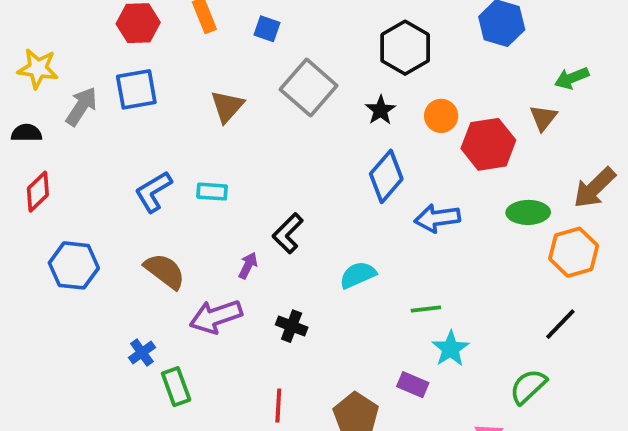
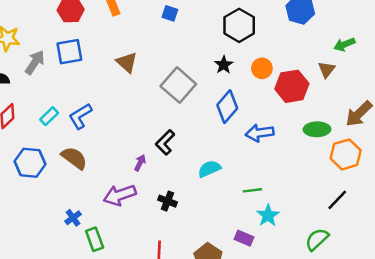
blue square: (267, 29) -> (170, 13), moved
gray square: (309, 87) -> (178, 85), moved
brown triangle: (227, 106) -> (127, 62), turned -30
cyan rectangle: (212, 192) -> (49, 116), moved, turned -48
brown semicircle: (165, 271) -> (74, 158), moved

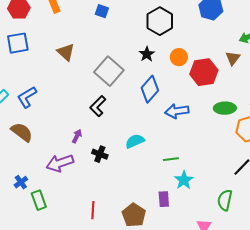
black L-shape: (165, 142) -> (98, 106), moved
black cross: (167, 201) -> (100, 154), moved
purple rectangle: (244, 238) -> (164, 199), turned 63
green semicircle: (317, 239) -> (225, 200), turned -35

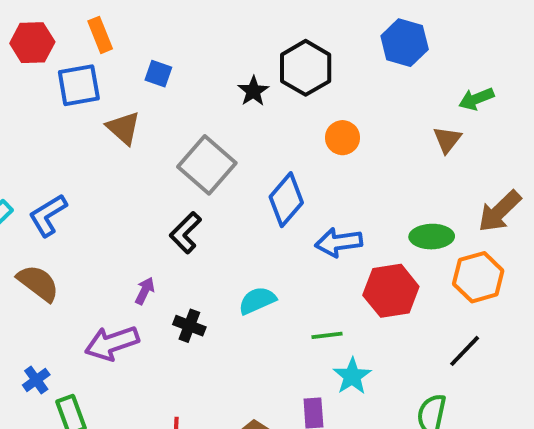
blue square: (102, 11) -> (158, 74), moved
blue square: (18, 43) -> (79, 85), moved
black star: (147, 54) -> (253, 91), moved
red hexagon: (204, 72) -> (391, 291), moved

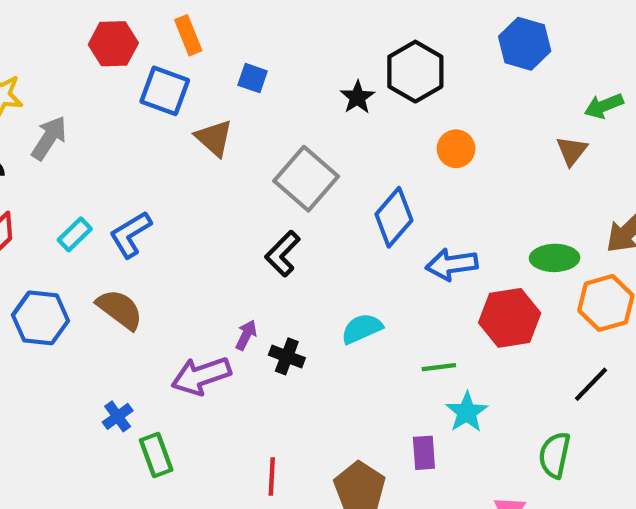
blue square: (79, 85) -> (165, 91), turned 30
purple arrow: (145, 291) -> (246, 335), moved

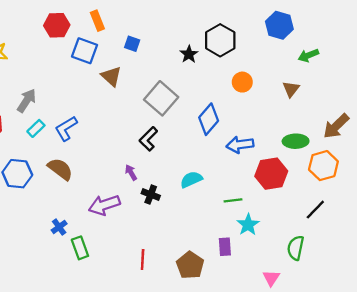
green arrow: (604, 106) -> (308, 55), moved
gray arrow: (49, 138) -> (27, 101), moved
brown triangle: (572, 151) -> (291, 89), moved
purple arrow: (246, 335) -> (131, 172), moved, turned -56

